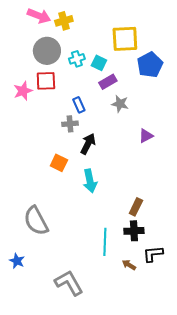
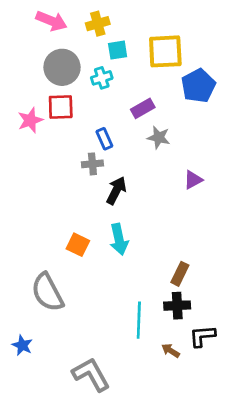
yellow cross: (64, 21) -> (98, 24), moved
cyan square: (99, 63) -> (118, 50), moved, turned -35
orange square: (59, 163) -> (78, 245), moved

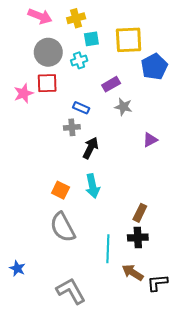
blue rectangle: (104, 139) -> (81, 108), turned -42
gray semicircle: (47, 292) -> (63, 227), moved
black L-shape: (202, 336) -> (157, 283), moved
brown arrow: (171, 351) -> (133, 272), size x1.5

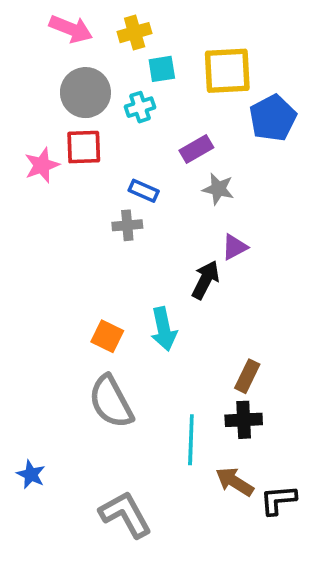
purple triangle: (150, 140) -> (235, 247), moved
black arrow: (90, 148) -> (205, 280), moved

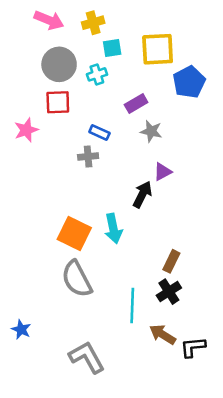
pink star: (42, 165) -> (26, 130), moved
orange square: (107, 336) -> (74, 234), size x1.5
black cross: (244, 420) -> (169, 292), turned -30

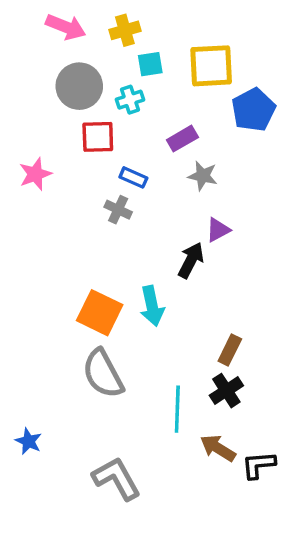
red square: (58, 102) -> (98, 137), moved
gray cross: (88, 157) -> (118, 210), turned 30

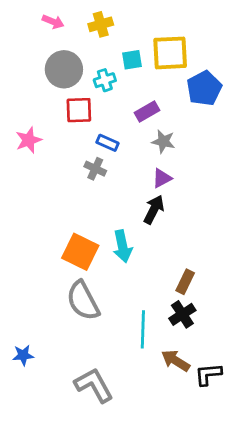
pink arrow: (66, 27) -> (53, 22), size x0.7
cyan square: (150, 64) -> (132, 60), moved
purple triangle: (218, 230) -> (162, 178), moved
blue star: (29, 441) -> (23, 355), turned -30

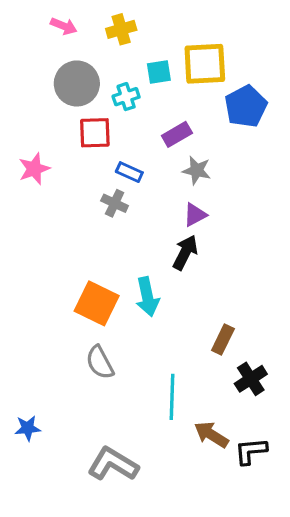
gray semicircle: (83, 301) -> (100, 362), size x0.7
black cross: (182, 314) -> (251, 379), moved
gray L-shape: (94, 385) -> (113, 464), turned -30

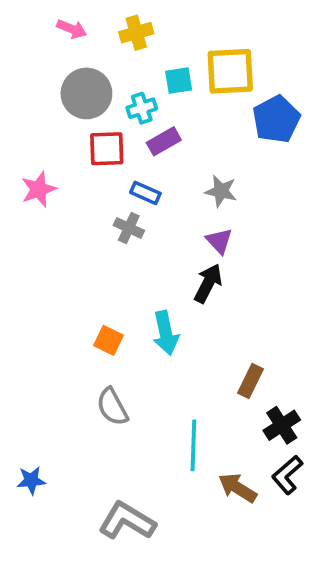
purple rectangle: (177, 134) -> (164, 141), moved
purple triangle: (195, 215) -> (219, 241), turned -45
orange square: (97, 303) -> (109, 340), size x0.6
black L-shape: (251, 451) -> (287, 475), moved, turned -36

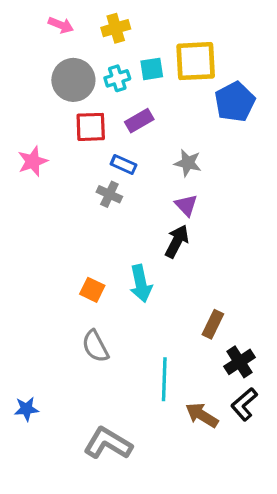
cyan cross: (142, 108) -> (117, 78), moved

